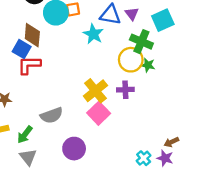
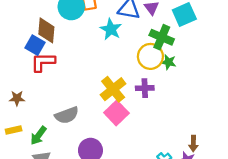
brown arrow: (171, 142) -> (193, 144), turned -64

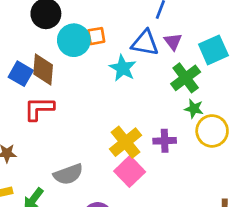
green cross: (162, 37) -> (186, 78), turned 30
blue square: (35, 45) -> (21, 74), moved
yellow circle: (150, 56) -> (212, 131), moved

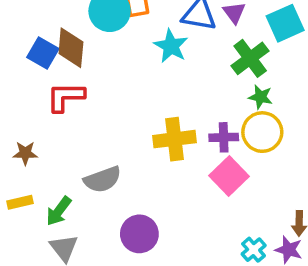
yellow circle: (212, 131) -> (262, 132), moved
yellow cross: (125, 142) -> (175, 139), turned 32
pink square: (130, 171) -> (229, 176), moved

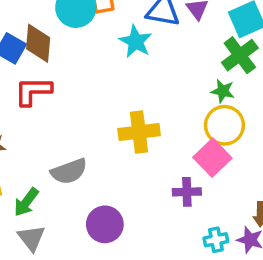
green cross: (250, 58) -> (240, 55), moved
purple cross: (224, 137) -> (187, 192), moved
pink square: (229, 176) -> (212, 158), moved
cyan cross: (254, 250) -> (216, 240), turned 30

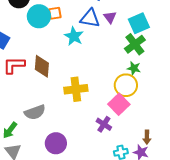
brown diamond: (38, 43) -> (42, 66), moved
green star: (223, 91) -> (134, 68), moved
purple cross: (187, 192) -> (104, 124), turned 35

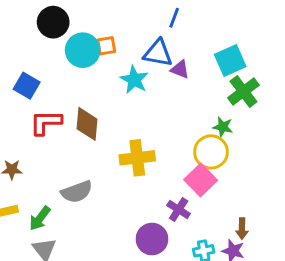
purple triangle: (110, 17) -> (180, 69), moved, turned -32
green cross: (135, 44) -> (243, 91), moved
purple circle: (56, 143) -> (152, 239), moved

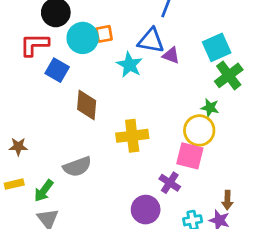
blue square: (27, 86) -> (57, 70), moved
red L-shape: (46, 122) -> (34, 45), moved
pink square: (201, 180) -> (190, 156), turned -32

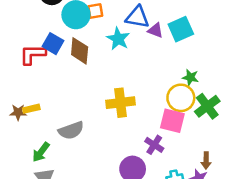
red L-shape: (34, 45) -> (33, 54), moved
cyan square: (217, 47) -> (181, 29), moved
green cross: (229, 75) -> (207, 106), moved
brown diamond: (87, 105) -> (80, 51), moved
yellow rectangle: (14, 184) -> (31, 109), moved

